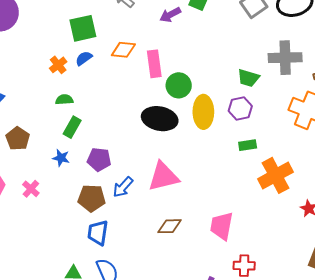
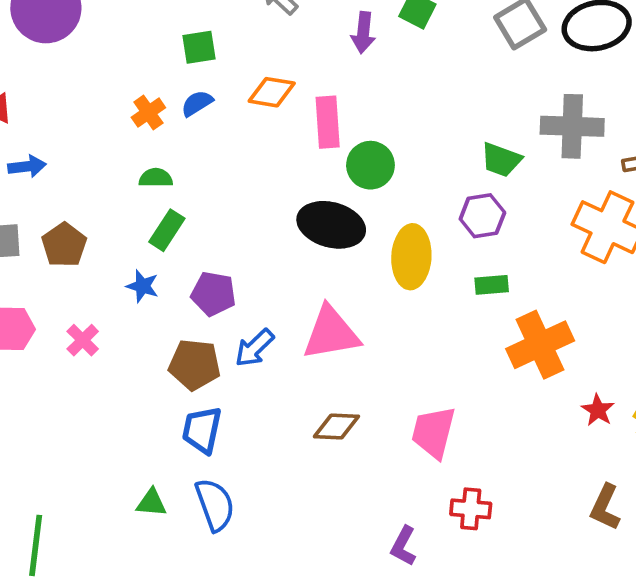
purple arrow: (170, 15) -> (363, 33), turned -60
green square: (83, 28) -> (199, 47), size x0.7
yellow ellipse: (203, 112) -> (411, 257), moved

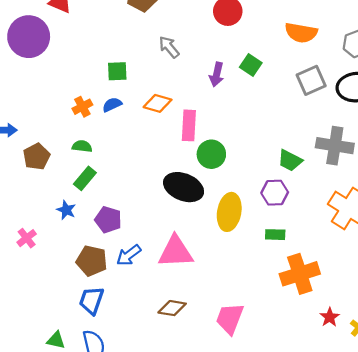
brown pentagon: (64, 245) -> (37, 157), moved

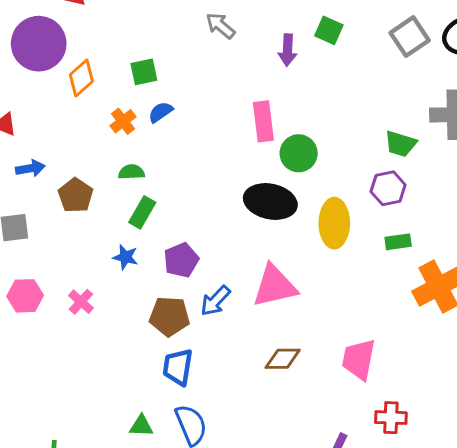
green square: (117, 71) -> (144, 72), moved
orange diamond: (158, 103) -> (81, 78), moved, turned -48
purple pentagon: (108, 220) -> (181, 260), turned -30

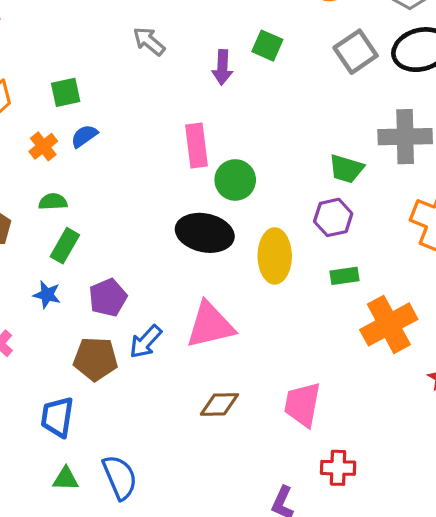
blue trapezoid: (178, 367) -> (57, 417), moved

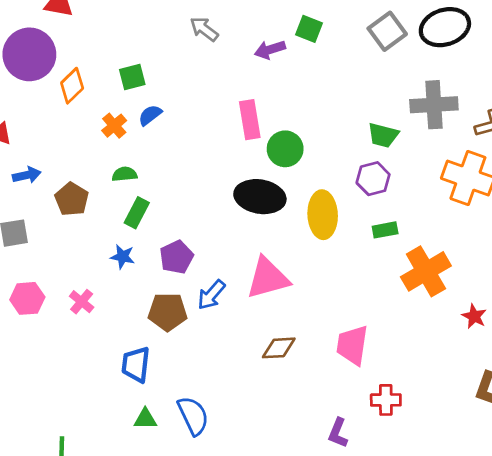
purple arrow: (222, 67) -> (270, 50), turned 72

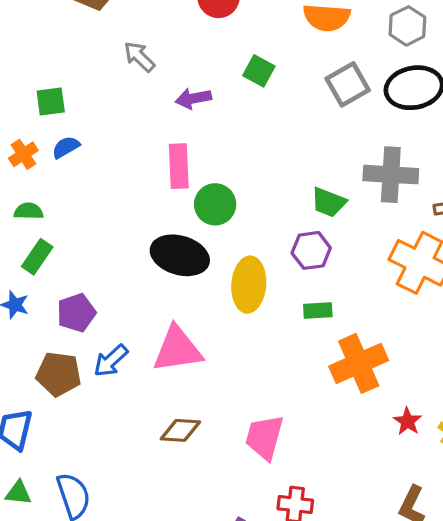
purple arrow: (270, 50) -> (193, 98), moved

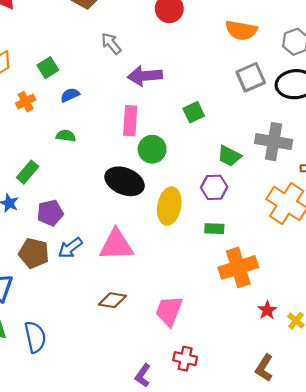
green square: (259, 71) -> (194, 112), moved, turned 30
purple arrow: (193, 98) -> (145, 76), size x1.4
green square: (51, 101) -> (48, 68), turned -30
blue semicircle: (66, 147) -> (70, 95), moved
green semicircle: (29, 211) -> (66, 136), moved

